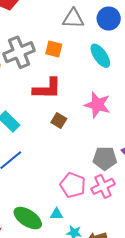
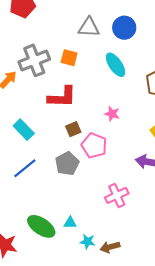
pink star: (97, 105) -> (112, 114), size x0.6
brown square: (59, 120) -> (73, 129), turned 35
gray pentagon: (105, 158) -> (67, 164), moved, turned -30
pink pentagon: (73, 185) -> (94, 145), moved

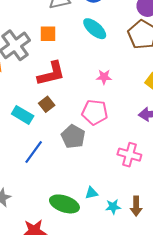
brown square: (73, 129) -> (47, 104), moved
pink cross: (117, 195) -> (129, 155), turned -35
brown arrow: (110, 247) -> (136, 206), turned -60

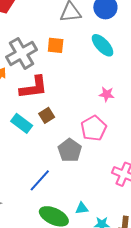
red L-shape: (51, 74) -> (34, 87), moved
pink pentagon: (95, 112) -> (94, 128), turned 30
blue line: (34, 152) -> (40, 180), moved

